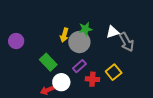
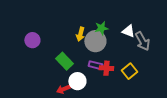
white triangle: (113, 32) -> (128, 31), turned 40
purple rectangle: (79, 66) -> (95, 65), turned 56
red cross: (92, 79) -> (106, 68), moved

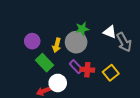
yellow arrow: (80, 34) -> (57, 45), moved
purple circle: (32, 40) -> (32, 41), moved
purple rectangle: (95, 65) -> (76, 67), turned 32

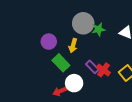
gray circle: (76, 42) -> (83, 23), moved
red cross: (87, 70) -> (103, 70), turned 32

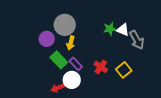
gray circle: (83, 23) -> (65, 25), moved
green star: (98, 29) -> (110, 29), moved
purple rectangle: (92, 67) -> (76, 64), moved

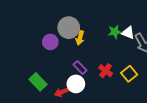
yellow arrow: (71, 43) -> (80, 38), moved
green rectangle: (59, 60) -> (38, 82), moved

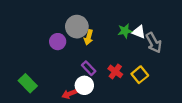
green rectangle: (38, 82) -> (28, 83), moved

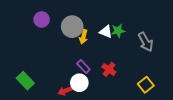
white triangle: (139, 32) -> (106, 32), moved
purple circle: (58, 42) -> (42, 19), moved
yellow square: (140, 75) -> (146, 85), moved

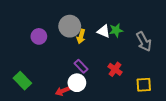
purple circle: (42, 19) -> (39, 36), moved
red cross: (109, 69) -> (115, 69), moved
yellow square: (146, 85) -> (144, 85), turned 35

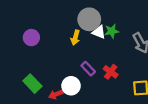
gray circle: (70, 26) -> (89, 19), moved
purple rectangle: (81, 66) -> (88, 69), moved
green rectangle: (22, 81) -> (32, 84), moved

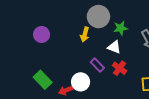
white triangle: (99, 32) -> (114, 47), moved

